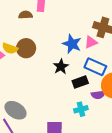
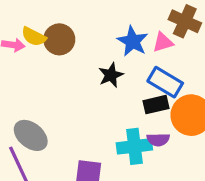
black rectangle: (80, 82) -> (156, 105), moved
purple semicircle: (98, 95) -> (158, 140), moved
cyan cross: (81, 109) -> (134, 146), size x1.5

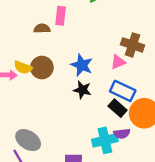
blue star: (133, 41) -> (82, 65), moved
black star: (111, 75) -> (82, 90), turned -30
black rectangle: (156, 105) -> (118, 108), turned 60

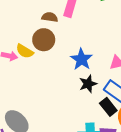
brown circle: (42, 68) -> (44, 40), moved
black star: (82, 90) -> (88, 84), moved, turned 30

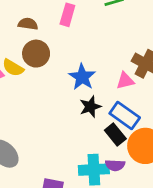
brown semicircle: (50, 17) -> (28, 24), moved

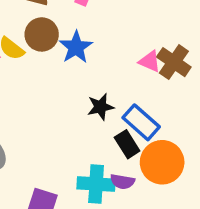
blue star: (82, 77) -> (76, 47), moved
pink triangle: (125, 81) -> (150, 61), moved, turned 30

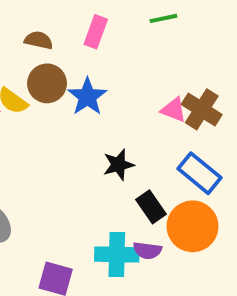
blue rectangle: (141, 122) -> (199, 173), moved

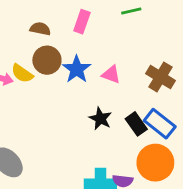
pink triangle: (174, 110) -> (111, 75), moved
black star: (118, 165) -> (100, 119), turned -30
black rectangle: (151, 207) -> (136, 124), moved

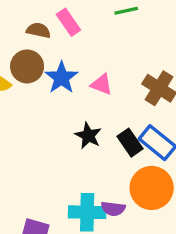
pink rectangle: (82, 22) -> (68, 22), turned -55
brown semicircle: (40, 29) -> (38, 30), moved

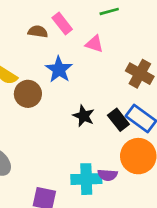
brown circle: (27, 66) -> (28, 94), moved
pink triangle: (102, 84) -> (94, 44), moved

